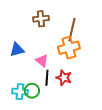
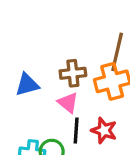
brown cross: (41, 19) -> (73, 73), moved

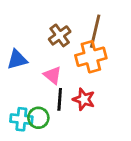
brown cross: (73, 73) -> (60, 35), moved, turned -30

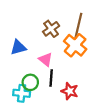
orange cross: (91, 57) -> (75, 45), turned -35
red star: (84, 99) -> (70, 91), moved
green circle: (38, 118) -> (30, 82), moved

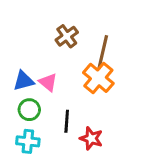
brown cross: (51, 29) -> (67, 36), moved
pink triangle: (46, 59) -> (48, 82), moved
green circle: (30, 82) -> (29, 110), moved

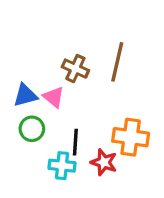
brown cross: (67, 36) -> (75, 69), moved, turned -30
orange cross: (98, 78) -> (131, 137), moved, turned -32
cyan cross: (28, 141) -> (62, 166), moved

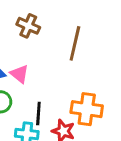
brown cross: (75, 69) -> (28, 26), moved

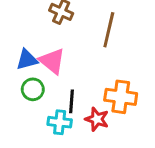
pink triangle: (19, 74) -> (52, 61), size x1.4

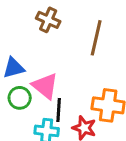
pink triangle: (52, 61) -> (45, 86), moved

